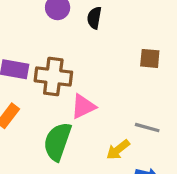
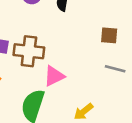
gray line: (147, 128) -> (115, 69), moved

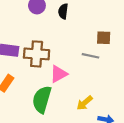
gray line: (115, 69) -> (90, 56), moved

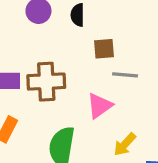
brown square: (104, 38) -> (104, 49), moved
pink triangle: (59, 74) -> (100, 106), moved

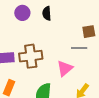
brown square: (104, 49) -> (89, 32), moved

